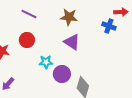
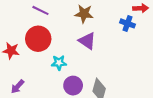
red circle: (27, 40) -> (38, 39), size x1.5
purple circle: (62, 74) -> (73, 86), moved

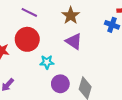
brown star: (84, 14) -> (71, 16), turned 30

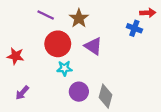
brown star: (71, 16) -> (79, 18), moved
red circle: (27, 39) -> (58, 44), moved

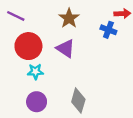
brown star: (79, 18) -> (69, 18), moved
purple circle: (79, 92) -> (37, 102), moved

